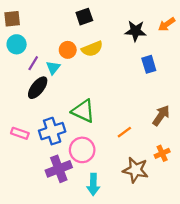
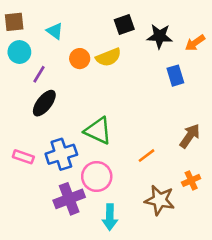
black square: (84, 17) -> (124, 24), moved
orange arrow: (167, 24) -> (195, 43), moved
cyan triangle: (53, 68) -> (55, 31), moved, turned -32

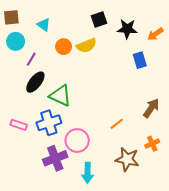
green triangle: (98, 131) -> (60, 96), moved

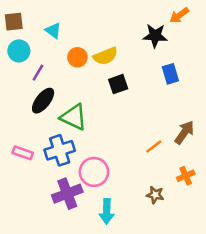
black square: (99, 19) -> (118, 84), moved
orange arrow: (155, 34) -> (179, 15), moved
orange line: (117, 124) -> (154, 146), moved
brown star: (127, 159) -> (155, 195), size x0.6

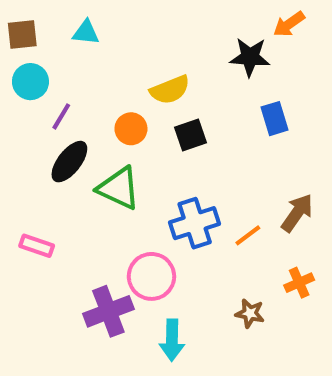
cyan triangle: (53, 31) -> (86, 32), moved, turned -30
orange circle: (77, 57) -> (131, 129), moved
blue cross: (60, 150) -> (195, 223), moved

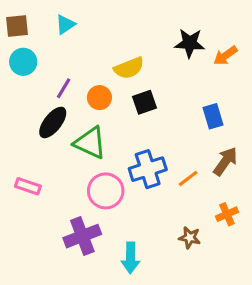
orange arrow: (289, 24) -> (225, 56), moved
cyan triangle: (86, 32) -> (65, 24), turned -40
purple line: (61, 116) -> (64, 88), moved
blue rectangle: (275, 119) -> (213, 116), moved
pink circle: (151, 276) -> (106, 191), moved

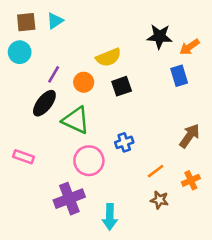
brown square: (17, 26) -> (26, 22), moved
blue rectangle: (213, 116) -> (179, 76), moved
blue cross: (148, 169) -> (124, 142), size x0.6
orange line: (188, 178) -> (156, 171), moved

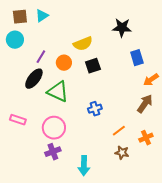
orange arrow: (190, 47) -> (151, 80), moved
pink circle: (89, 161) -> (54, 128), moved
purple cross: (69, 199) -> (53, 152), size x0.7

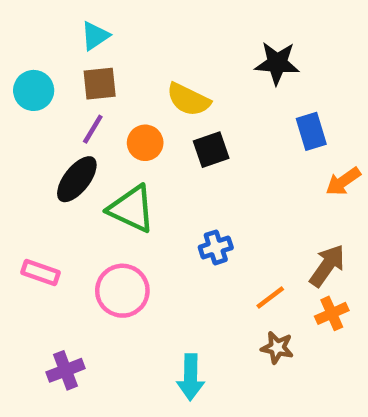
brown square: (20, 17) -> (100, 84), moved
yellow semicircle: (83, 44) -> (188, 100), turned 48
brown arrow: (145, 104) -> (327, 266), moved
purple cross: (53, 152) -> (65, 370), moved

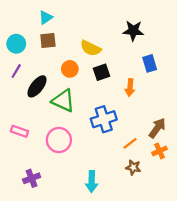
purple line: (93, 129) -> (16, 71), moved
orange arrow: (343, 181) -> (130, 88), moved, turned -49
blue cross: (216, 247) -> (104, 119), size x1.6

